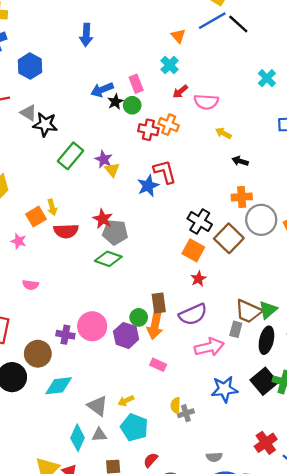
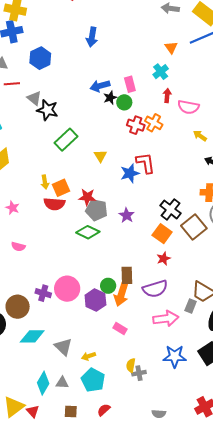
red arrow: (180, 91) -> (167, 95), turned 128
purple star: (104, 159) -> (127, 215), moved
orange square: (36, 217) -> (61, 188), moved
red star: (103, 219) -> (87, 197), turned -30
gray triangle: (98, 406) -> (63, 347), moved

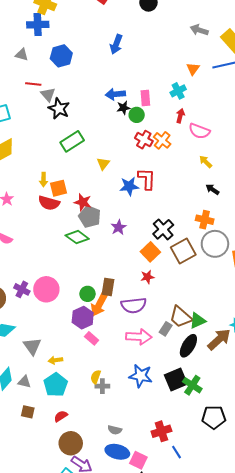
red line: (12, 84) -> (33, 84), moved
purple hexagon: (95, 300) -> (83, 318), moved

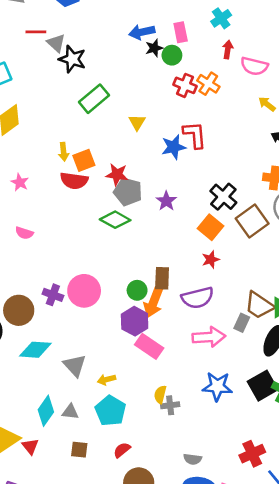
pink rectangle: (92, 338) -> (149, 346), size x1.5

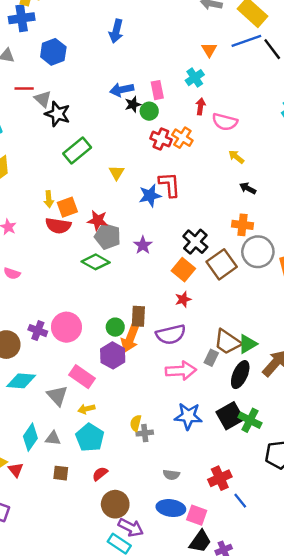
pink rectangle: (149, 346) -> (82, 377), moved
gray semicircle: (193, 459) -> (171, 475), moved

